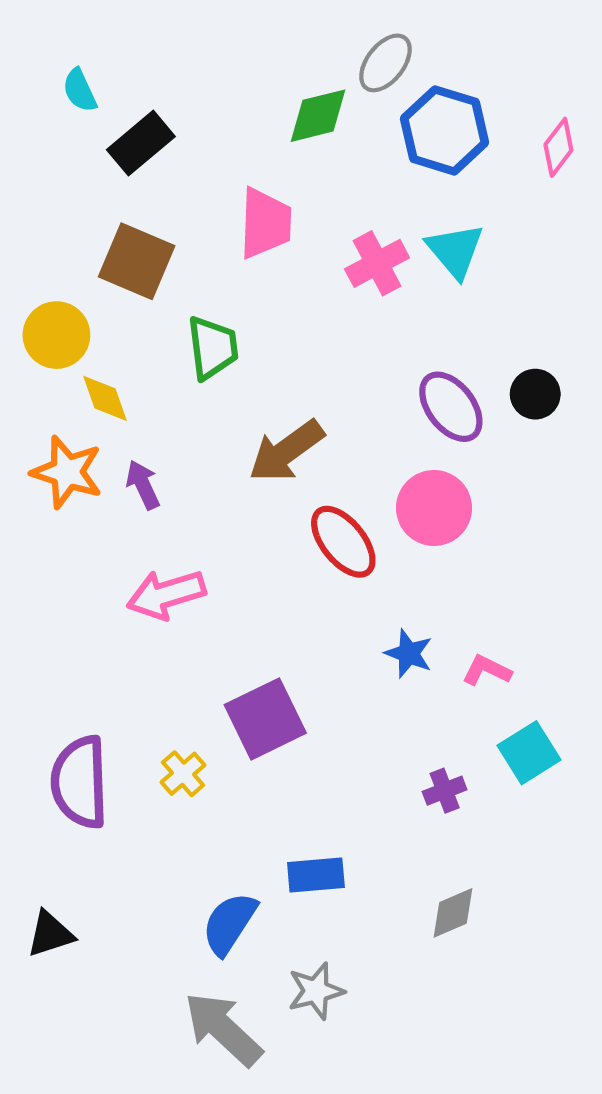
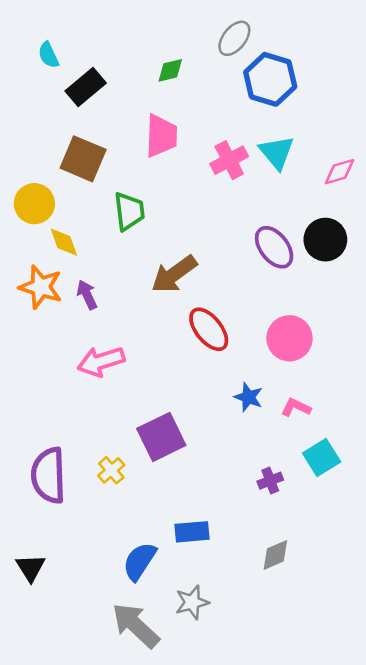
green diamond: (318, 116) -> (170, 70), moved, size x0.7
pink diamond: (558, 147) -> (339, 172), moved, turned 36
black circle: (535, 394) -> (325, 240), size x1.4
pink circle: (434, 508) -> (289, 338), moved
black triangle: (50, 934) -> (31, 568), turned -44

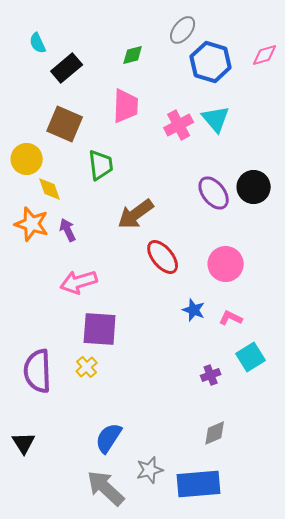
pink diamond: (339, 172) -> (265, 55), moved
purple square: (161, 437) -> (100, 329), moved, turned 30
blue rectangle: (192, 532) -> (199, 484), moved, size x1.6

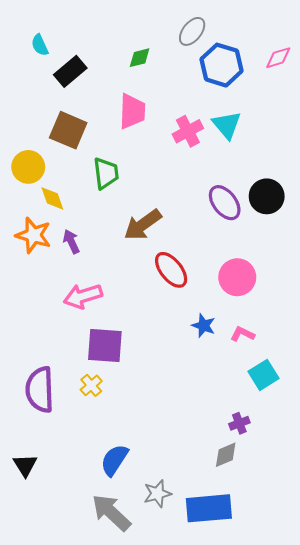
purple cross: (211, 375) -> (239, 423), moved

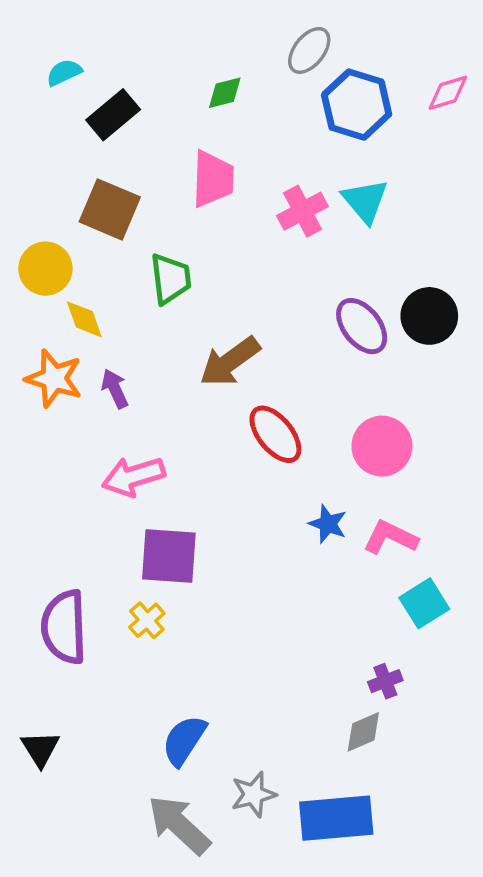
cyan semicircle: (40, 45) -> (64, 72), turned 90
pink L-shape: (242, 334) -> (390, 537), size x1.4

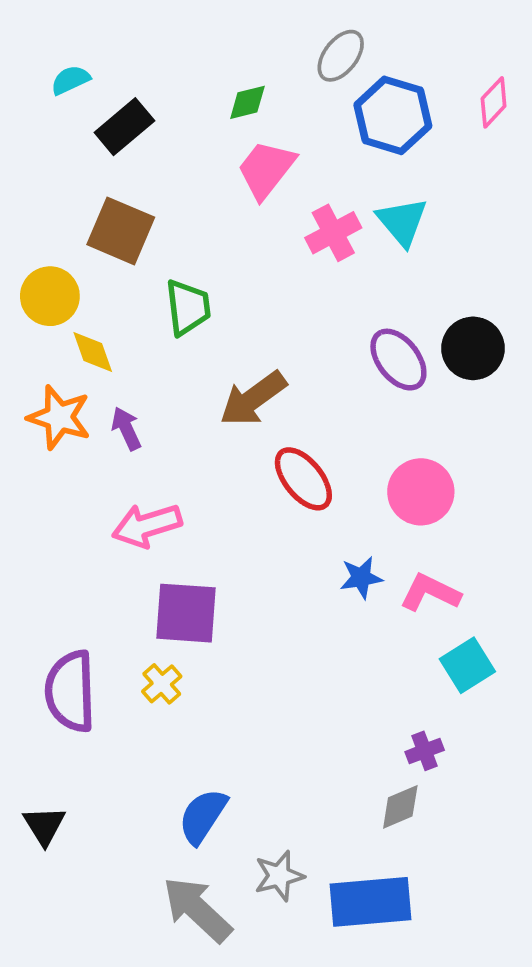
pink diamond: (448, 93) -> (494, 102), turned -30
pink trapezoid: (213, 179) -> (266, 169), moved, turned -144
blue star: (328, 524) -> (361, 578), turned -30

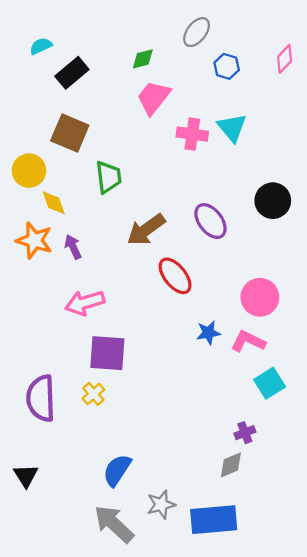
blue hexagon: (393, 115) -> (227, 66), size x0.6
pink cross: (333, 233) -> (192, 134), turned 36
purple ellipse: (398, 360) -> (210, 221), moved
pink circle: (421, 492) -> (260, 297), moved

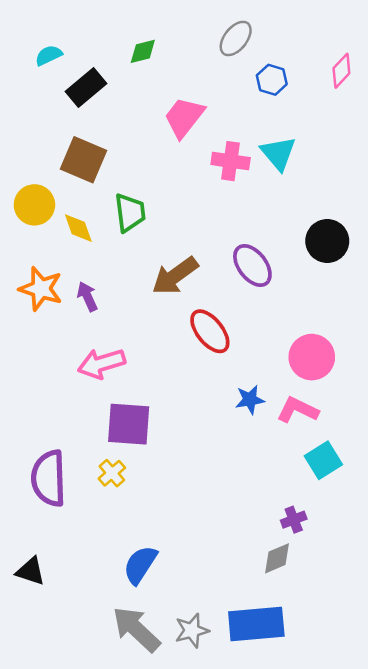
green diamond: (143, 59) -> (143, 51), moved
yellow diamond: (54, 203) -> (78, 228), moved
black triangle: (26, 476) -> (31, 571), turned -40
gray star: (161, 505) -> (192, 631), moved

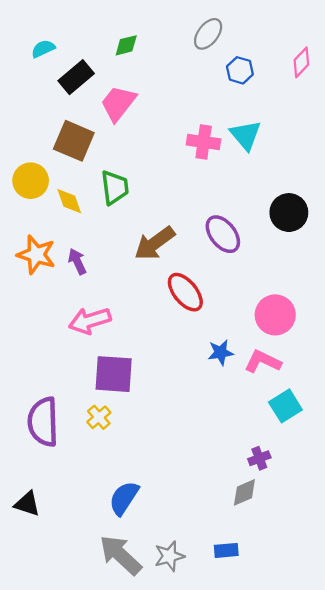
pink trapezoid: (184, 117) -> (118, 103), moved
blue rectangle: (256, 624) -> (226, 550), size x0.5

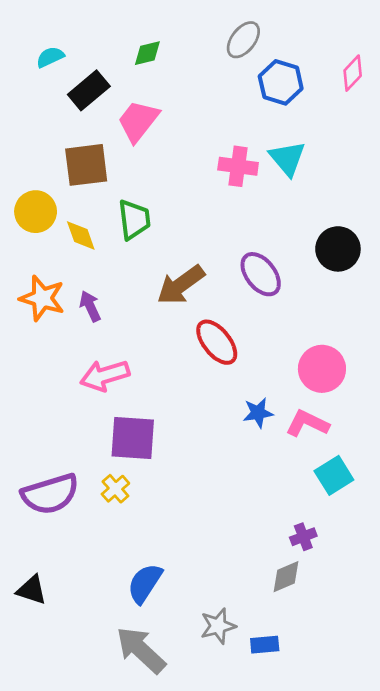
blue hexagon: (240, 70) -> (281, 82), size x1.4
brown square: (74, 141) -> (86, 165), turned -30
purple semicircle: (43, 422) -> (50, 494), turned -105
gray star: (169, 556) -> (218, 626), moved

